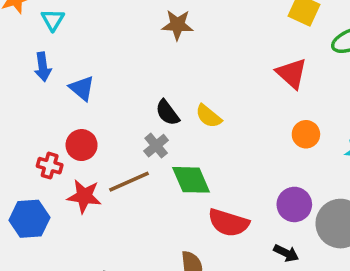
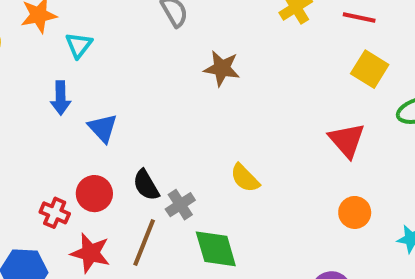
black semicircle: (167, 113) -> (146, 185), moved
brown line: (129, 182) -> (144, 242), turned -51

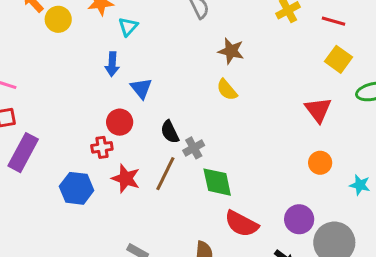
yellow semicircle: (245, 178) -> (227, 90), moved
red circle: (94, 194) -> (120, 122), moved
red cross: (55, 213) -> (102, 147), turned -36

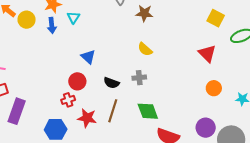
brown star: (231, 51) -> (144, 13), moved
blue arrow: (112, 64) -> (52, 25), moved
black semicircle: (170, 132) -> (111, 83), turned -35
gray cross: (194, 148) -> (139, 78), moved, turned 32

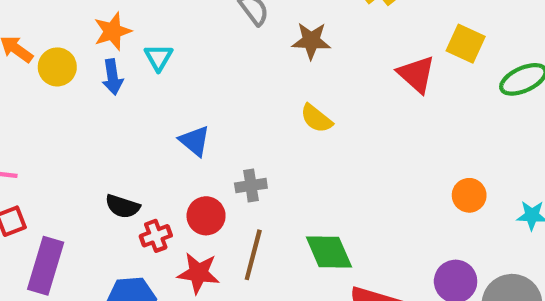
red triangle: (207, 53) -> (416, 74), moved
gray cross: (139, 78) -> (251, 186), moved
red circle: (77, 81) -> (206, 216), moved
black semicircle: (111, 83) -> (123, 206), moved

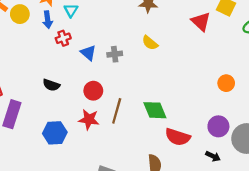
gray cross: (251, 186) -> (115, 54), moved
red cross: (156, 236) -> (63, 38), moved

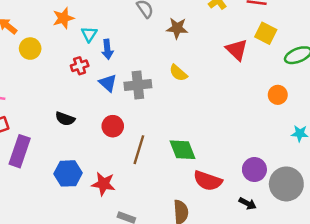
yellow circle: (20, 14) -> (30, 49), moved
blue arrow: (48, 20) -> (107, 49), moved
gray cross: (115, 54) -> (138, 85), size x1.5
orange circle: (226, 83) -> (278, 95), moved
red star: (89, 119) -> (103, 184), moved

